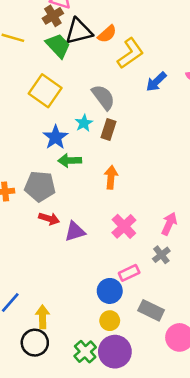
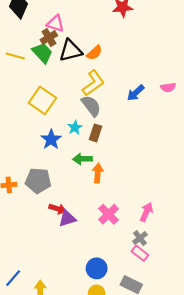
green trapezoid: (58, 46) -> (42, 53), moved
yellow L-shape: (130, 53) -> (93, 83), moved
green arrow: (70, 160) -> (82, 159), moved
red arrow: (49, 219) -> (58, 209), moved
pink rectangle: (129, 273) -> (140, 253), moved, turned 63

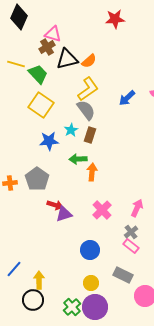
green trapezoid: (42, 53) -> (38, 74), moved
blue star: (51, 139) -> (49, 141), turned 30
gray pentagon: (38, 181) -> (37, 179), turned 30
blue circle: (97, 268) -> (90, 250), moved

